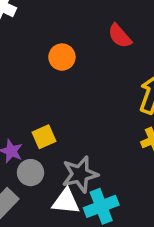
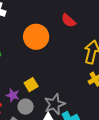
orange circle: (62, 57) -> (36, 37), size x1.6

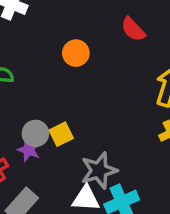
orange circle: (36, 37) -> (76, 53), size x0.6
gray circle: (26, 107) -> (35, 133), moved

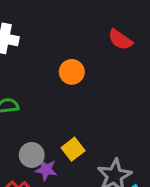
gray circle: (35, 133) -> (32, 155), moved

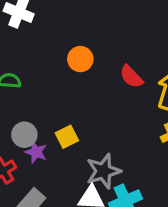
red semicircle: (120, 40) -> (131, 77), moved

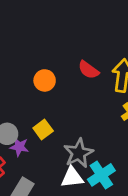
orange circle: (80, 59) -> (45, 80), moved

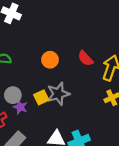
gray star: (79, 153) -> (58, 94), moved

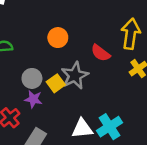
red semicircle: (85, 58) -> (101, 53), moved
gray circle: (13, 95) -> (32, 78), moved

